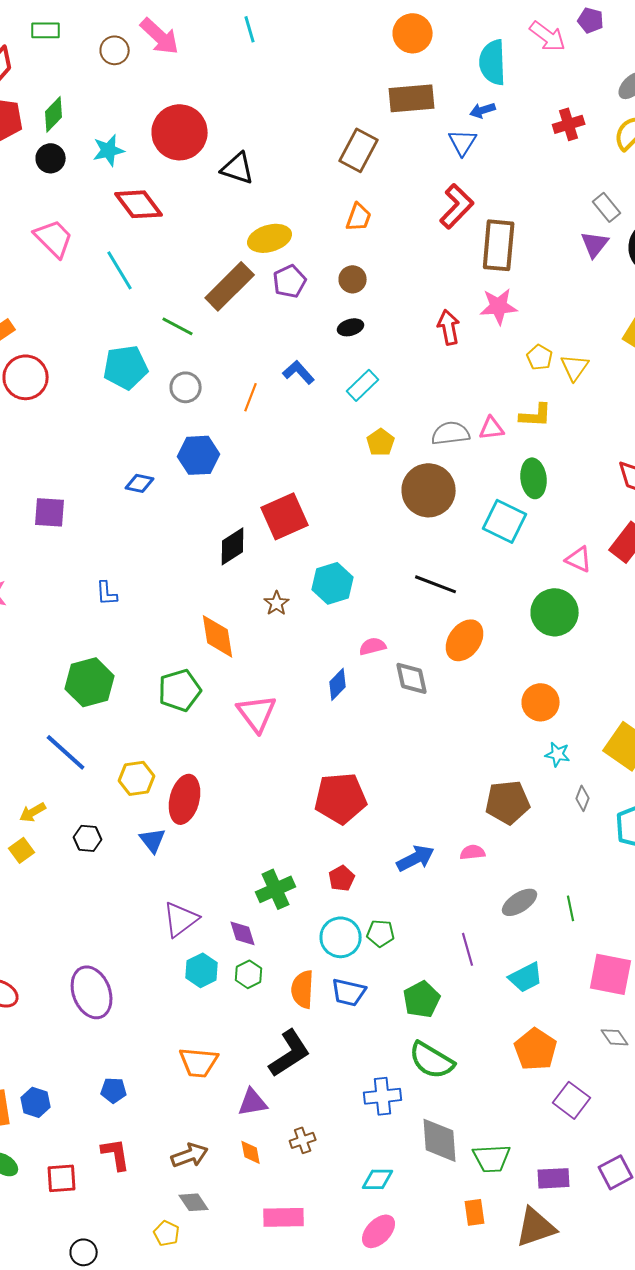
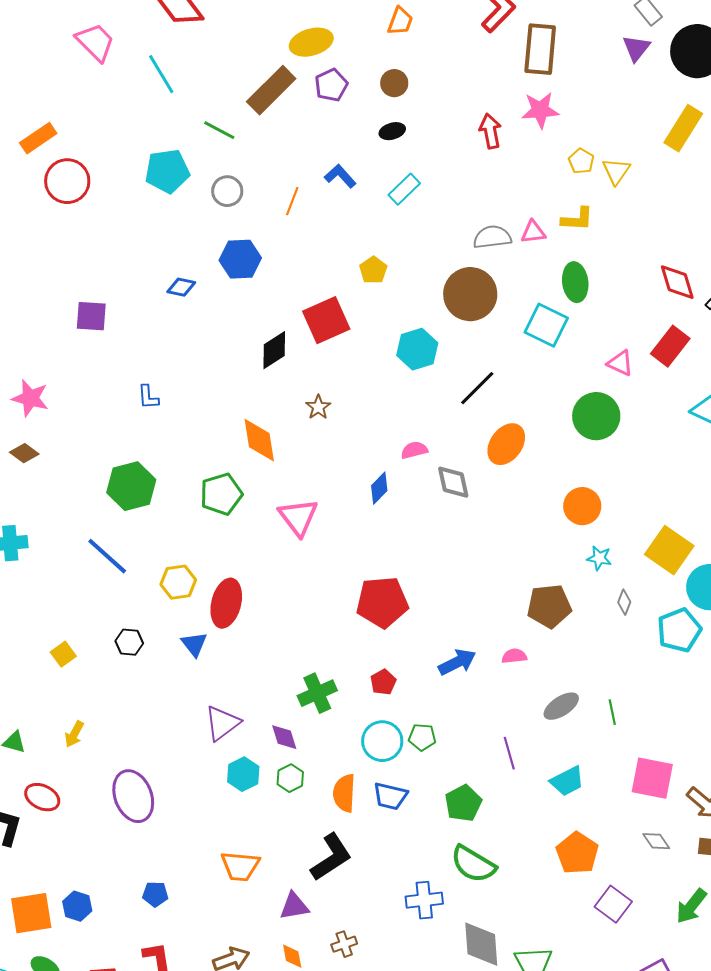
yellow pentagon: (381, 442) -> (373, 270), moved
cyan hexagon: (333, 583) -> (417, 349), moved
black line: (436, 584) -> (477, 388), turned -66
yellow arrow: (33, 812) -> (74, 734), moved, turned -32

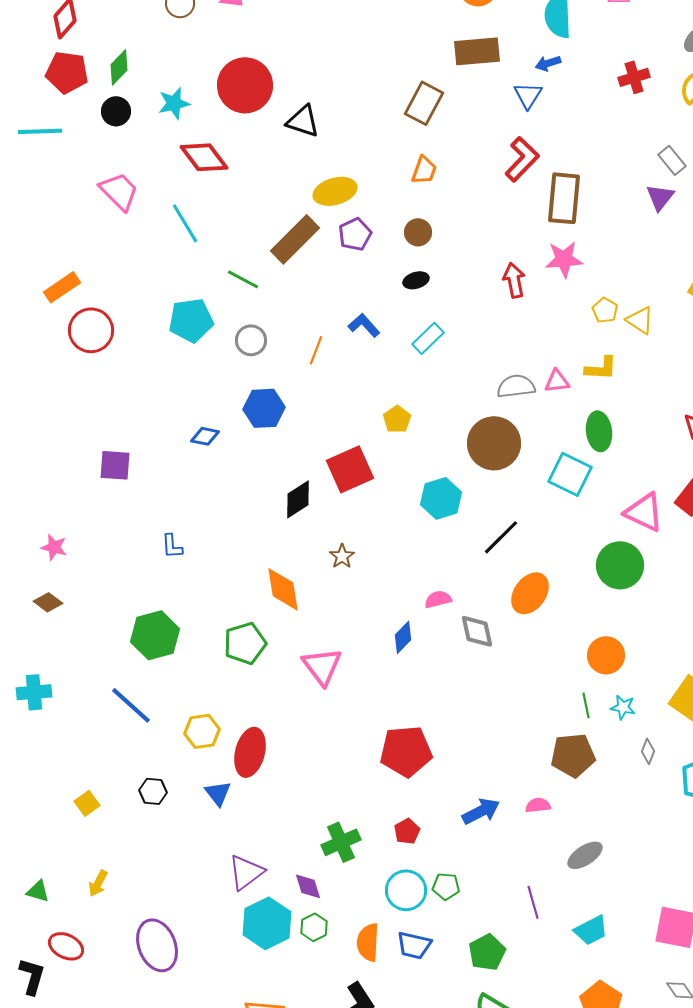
yellow triangle: (616, 171) -> (640, 320), turned -32
pink triangle: (620, 363) -> (644, 512), size x1.5
pink star: (30, 398) -> (54, 547), size x0.7
green line: (612, 712) -> (586, 705), moved
cyan hexagon: (243, 774) -> (267, 923), size x1.5

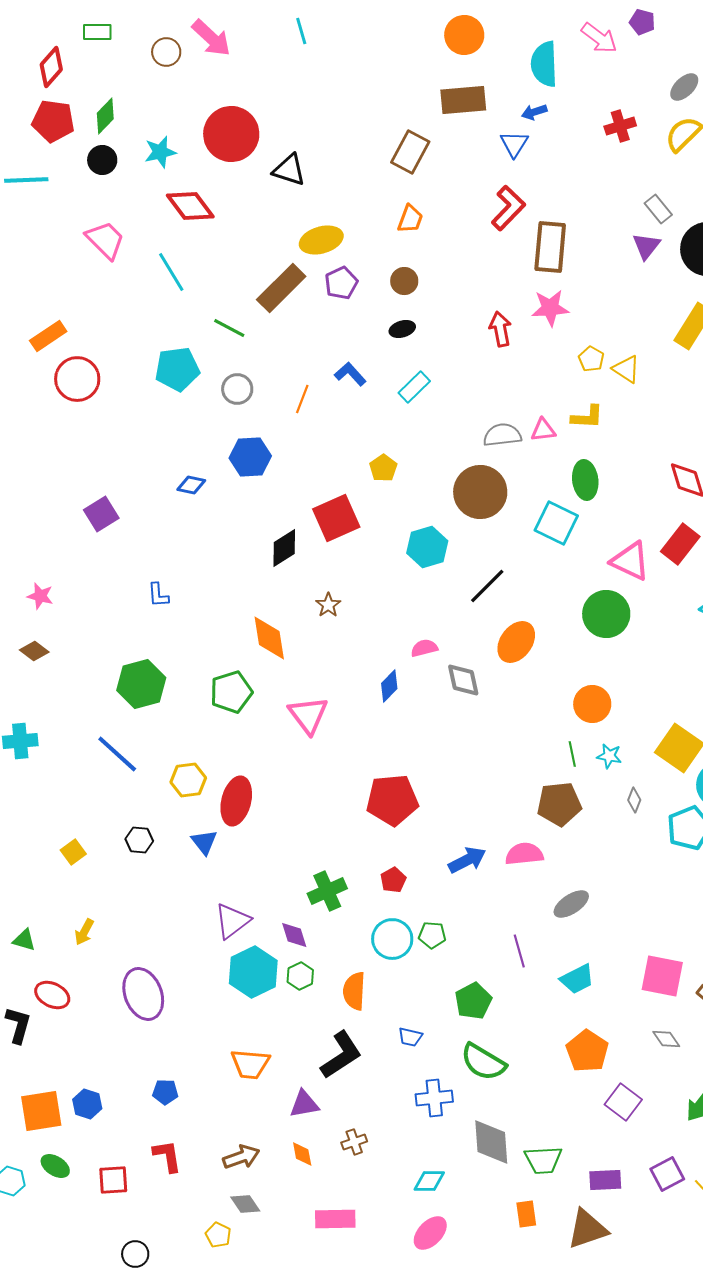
purple square: (115, 465) -> (101, 514), turned -36
pink semicircle: (538, 805) -> (524, 854), size x1.5
blue trapezoid: (414, 945) -> (410, 1037), moved, size x0.7

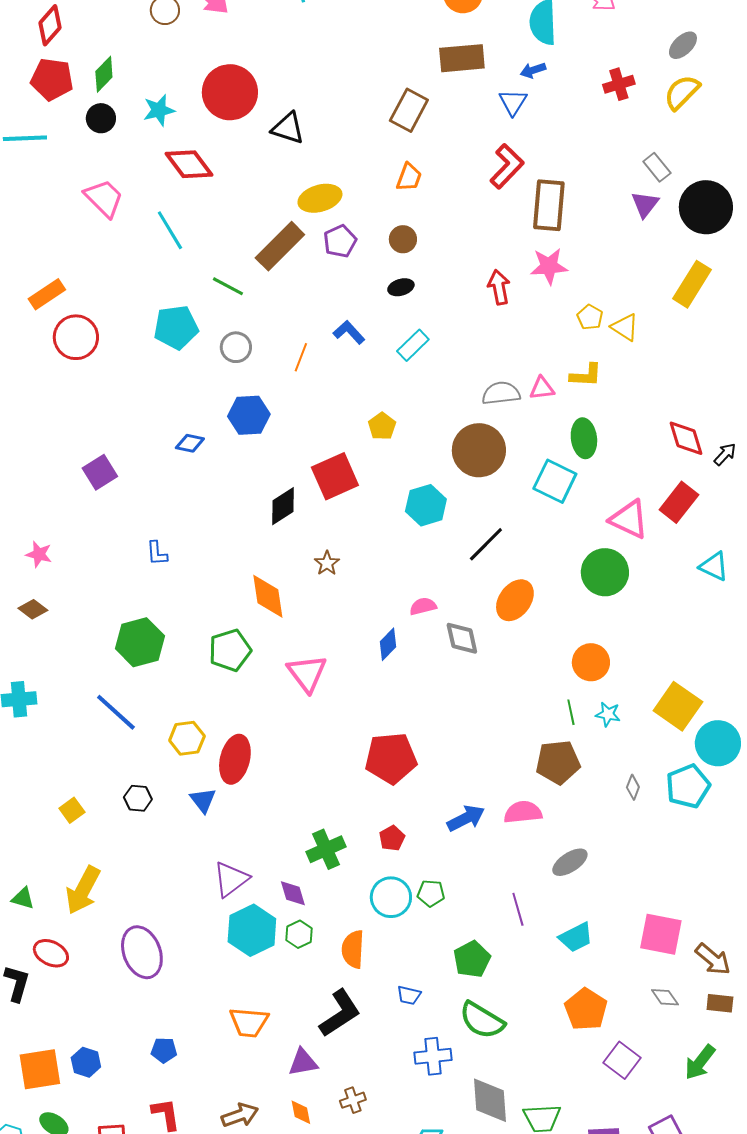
gray diamond: (634, 800) -> (633, 787), moved
yellow arrow: (84, 932) -> (83, 890), size x1.8

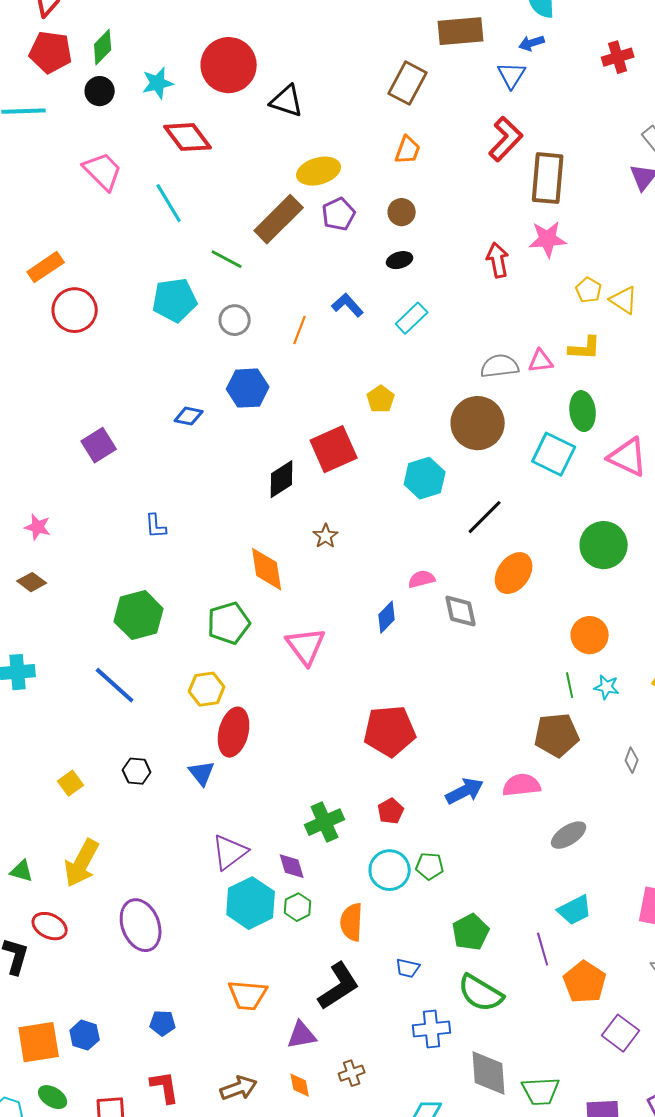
pink triangle: (629, 519) -> (628, 457), moved
yellow hexagon: (187, 738) -> (207, 689), moved
purple line: (518, 909) -> (543, 949), moved

